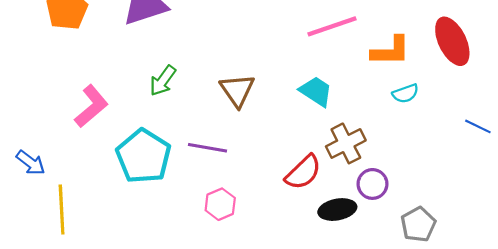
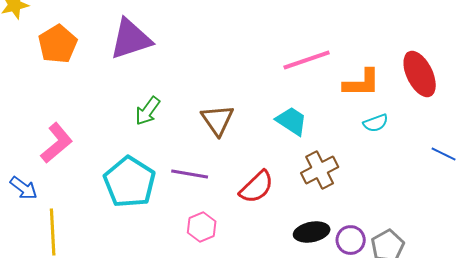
pink L-shape: (91, 106) -> (57, 143), moved
red semicircle: (303, 172) -> (257, 187), moved
purple circle: (372, 184) -> (351, 240), moved

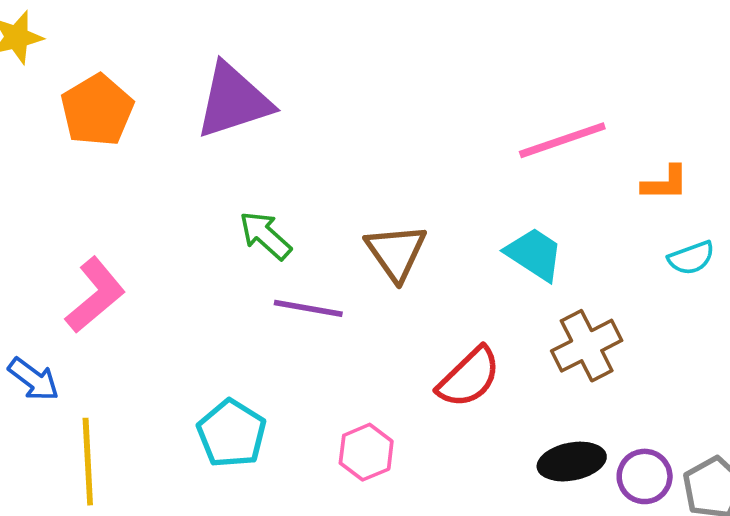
orange L-shape: (362, 83) -> (665, 183), size x0.7
green arrow: (148, 111) -> (265, 235), turned 96
purple line: (190, 174) -> (308, 308), moved
cyan pentagon: (130, 182) -> (232, 433), moved, size x0.7

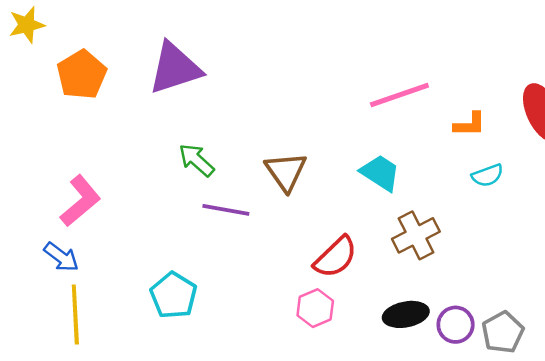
blue arrow: (34, 379) -> (61, 257), moved
pink hexagon: (366, 452) -> (315, 308), moved

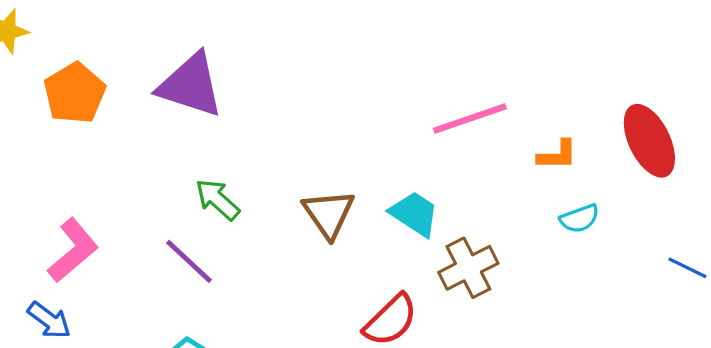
purple triangle: (175, 68) -> (191, 85), turned 36
cyan trapezoid: (380, 173) -> (414, 214), moved
purple line: (226, 210) -> (189, 261), moved, turned 33
brown cross: (416, 235) -> (468, 268), moved

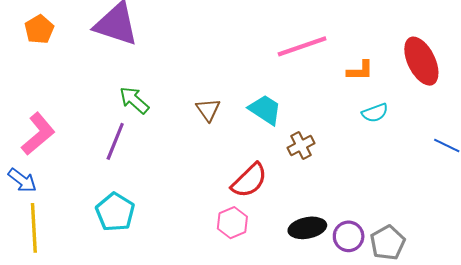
orange pentagon: (75, 93) -> (39, 29), size x0.7
brown triangle: (329, 214) -> (208, 110), size x0.7
purple line: (189, 261) -> (115, 141), turned 69
brown cross: (468, 268) -> (301, 146), size x0.7

